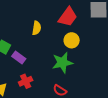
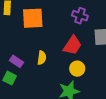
purple rectangle: (19, 58) -> (17, 61), moved

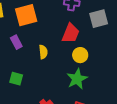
purple rectangle: (17, 61) -> (16, 42), moved, turned 40

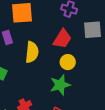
yellow semicircle: (43, 52) -> (32, 52), size x1.5

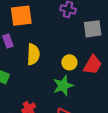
red trapezoid: (62, 39) -> (93, 65), moved

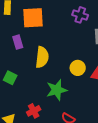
green star: (63, 86) -> (57, 90), moved

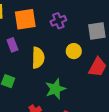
purple cross: (80, 15) -> (58, 21), moved, turned -35
yellow circle: (78, 68) -> (74, 51), moved

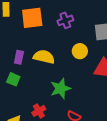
purple rectangle: (12, 45) -> (19, 57), moved, turned 32
yellow semicircle: (38, 58) -> (44, 57), turned -80

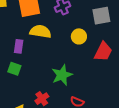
yellow semicircle: (44, 57) -> (40, 32), moved

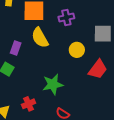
yellow semicircle: (40, 32) -> (40, 38), turned -140

